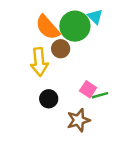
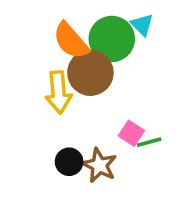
brown circle: (61, 49) -> (90, 73), size x1.6
black circle: (49, 99) -> (69, 162), moved
brown star: (79, 120) -> (99, 165), moved, turned -30

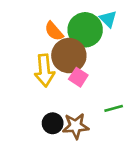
orange semicircle: (71, 41) -> (54, 31), size x0.7
pink square: (131, 133) -> (78, 77), moved
brown star: (99, 165) -> (76, 126), turned -30

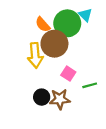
pink square: (78, 77) -> (68, 74), moved

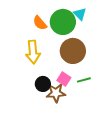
brown circle: (54, 44) -> (73, 51), moved
pink square: (68, 74) -> (64, 79), moved
black circle: (42, 97) -> (43, 84), moved

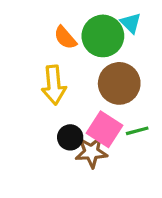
pink square: (64, 79) -> (105, 129), size x1.5

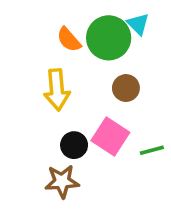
brown circle: (119, 83) -> (126, 88), size x0.6
green line: (137, 131) -> (152, 150), moved
brown star: (91, 152) -> (62, 181), moved

